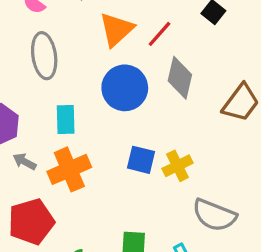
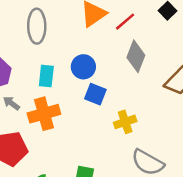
blue circle: (125, 88) -> (83, 67), moved, size x0.7
blue square: (141, 160) -> (95, 94), moved

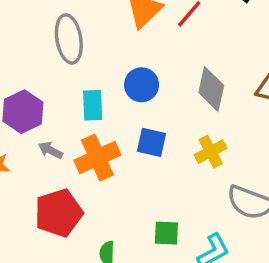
gray diamond: (136, 56) -> (211, 89), moved
blue square: (95, 94) -> (152, 142), moved

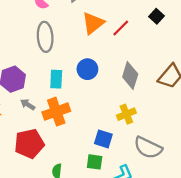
blue square: (152, 142) -> (103, 139), moved

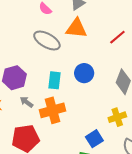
orange triangle: (93, 23) -> (76, 28), moved, turned 40
gray ellipse: (45, 37) -> (47, 41), turned -60
blue square: (103, 139) -> (94, 139), turned 36

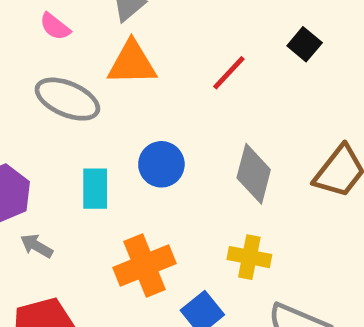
orange cross: (53, 110) -> (145, 265), moved
yellow cross: (117, 117) -> (249, 257), turned 36

